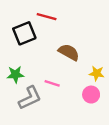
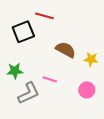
yellow star: (97, 73) -> (91, 59), moved

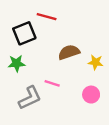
brown semicircle: (66, 50) -> (69, 52), turned -48
green star: (15, 71) -> (17, 63), moved

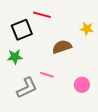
yellow star: (96, 62) -> (87, 29), moved

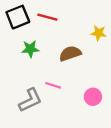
black square: (22, 30) -> (18, 17), moved
green star: (15, 57) -> (30, 49), moved

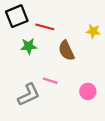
red line: (47, 17) -> (45, 27), moved
brown semicircle: (70, 53) -> (66, 51), turned -96

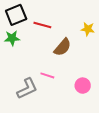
green star: (29, 46) -> (12, 38), moved
brown semicircle: (66, 51) -> (62, 47), turned -114

